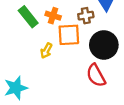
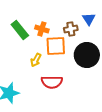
red semicircle: (96, 75) -> (52, 82), moved, turned -60

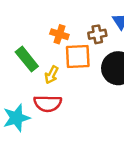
green rectangle: (20, 30) -> (27, 59), moved
red semicircle: (52, 82) -> (48, 103), moved

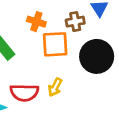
yellow arrow: (52, 75) -> (55, 87), moved

